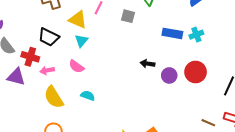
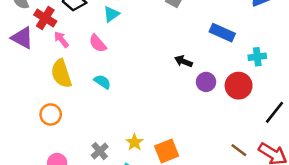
cyan cross: (196, 35) -> (257, 57), moved
pink arrow: (47, 70) -> (61, 39), turned 48

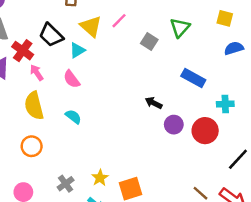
cyan triangle: (111, 14) -> (77, 50), moved
orange circle: (51, 114) -> (32, 146), moved

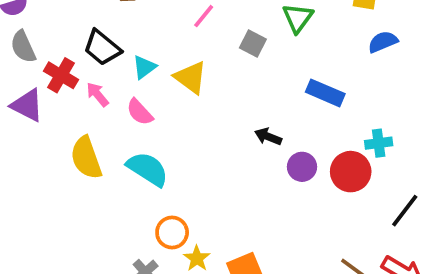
yellow triangle: (91, 26) -> (191, 77), moved
pink arrow: (37, 73) -> (97, 94), moved
cyan cross: (225, 104) -> (379, 143), moved
cyan semicircle: (73, 117) -> (148, 169), size x1.6
orange circle: (32, 146) -> (172, 232), moved

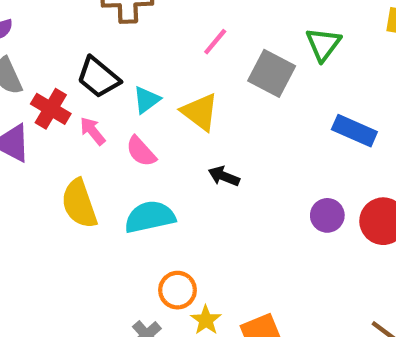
gray square: (253, 43) -> (272, 73), size x1.5
black arrow: (268, 137) -> (224, 176), moved
cyan semicircle: (148, 169) -> (150, 217), turned -45

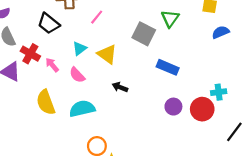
pink line: (215, 42) -> (97, 17), moved
black trapezoid: (98, 77) -> (49, 23), moved
blue rectangle: (354, 131) -> (168, 67), moved

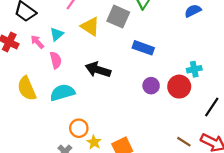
yellow triangle: (107, 54) -> (90, 26), moved
pink arrow: (52, 65) -> (37, 42), moved
pink semicircle: (77, 75) -> (56, 60), turned -147
black arrow: (120, 87) -> (98, 70), size x1.6

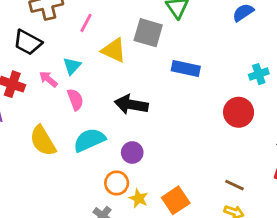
cyan cross: (194, 69) -> (259, 74), moved
purple circle: (151, 86) -> (132, 153), moved
brown line: (184, 142) -> (234, 185), moved

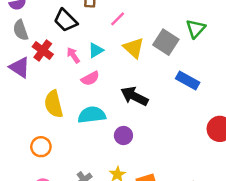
pink semicircle: (75, 99) -> (90, 78), turned 66
orange circle: (117, 183) -> (41, 147), moved

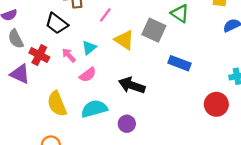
green triangle: (196, 29) -> (180, 13), turned -30

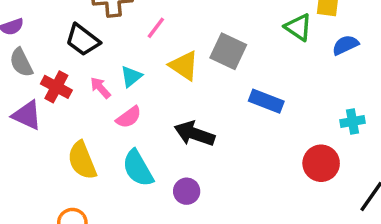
green triangle: (180, 13) -> (298, 27), moved
cyan semicircle: (94, 109) -> (138, 168), turned -105

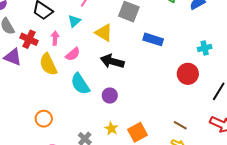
yellow triangle: (184, 66) -> (104, 33), moved
cyan triangle: (131, 77) -> (74, 21), moved
pink arrow: (100, 88) -> (55, 38), turned 48
yellow semicircle: (82, 160) -> (48, 64), moved

